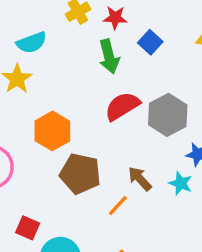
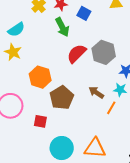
brown pentagon: (80, 174) -> (62, 98), turned -30
orange line: (118, 205) -> (111, 108), moved
red square: (28, 228) -> (40, 121), moved

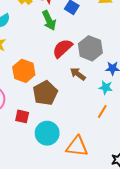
brown arrow: (96, 93) -> (78, 74), moved
orange line: (111, 108) -> (102, 111), moved
cyan circle: (62, 148) -> (47, 133), moved

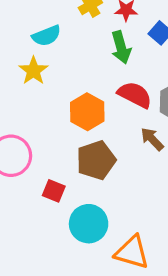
red semicircle: (62, 48) -> (135, 95), turned 60
orange hexagon: (24, 71) -> (87, 112), moved

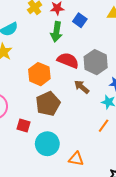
green arrow: (121, 47) -> (56, 32), turned 30
orange triangle: (132, 252) -> (76, 159), size x0.7

